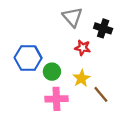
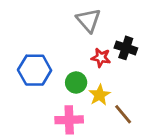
black cross: (103, 28) -> (126, 48), moved
green circle: (52, 72) -> (76, 83), moved

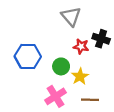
brown line: (123, 114) -> (90, 100), moved, turned -49
pink cross: (69, 120) -> (56, 96), turned -30

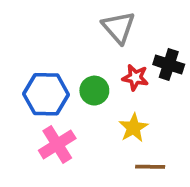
green circle: (61, 66) -> (94, 91), moved
pink cross: (56, 96) -> (57, 144), moved

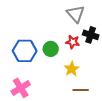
gray triangle: (119, 27) -> (76, 14), moved
pink cross: (57, 144) -> (21, 88), moved

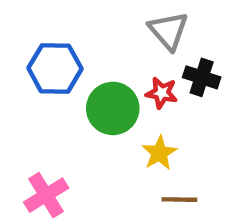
green circle: (51, 49) -> (113, 108), size x1.5
blue hexagon: (25, 51) -> (55, 68), moved

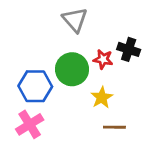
gray triangle: (168, 31) -> (75, 20), moved
blue hexagon: (55, 68) -> (35, 86), moved

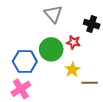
black cross: (129, 49) -> (92, 24), moved
brown line: (114, 127) -> (90, 83), moved

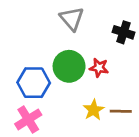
red star: (73, 42) -> (99, 68), moved
yellow star: (72, 70) -> (94, 110), moved

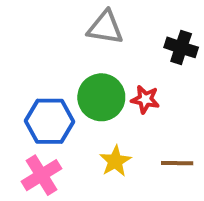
gray triangle: (72, 19) -> (105, 28), turned -40
yellow star: (94, 110) -> (115, 161), moved

